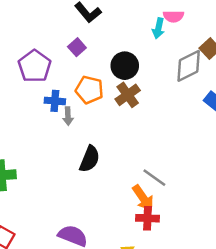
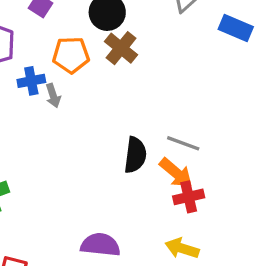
black semicircle: (90, 159) -> (135, 155), moved

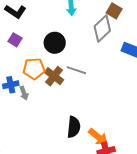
brown cross: (121, 48) -> (54, 76), moved
gray line: (183, 143) -> (76, 70), moved

